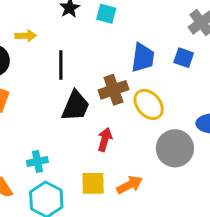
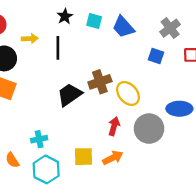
blue trapezoid: (143, 58) -> (123, 27), moved, turned 130
black line: (61, 65) -> (58, 48), moved
black trapezoid: (75, 106) -> (70, 95), turned -148
red arrow: (105, 140) -> (114, 126), moved

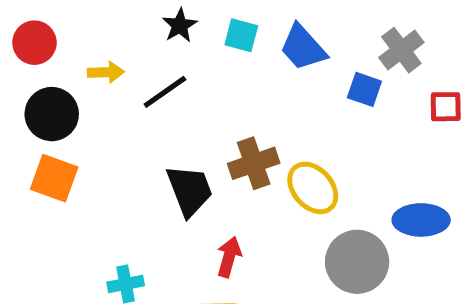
black line: (58, 48) -> (165, 92), turned 55
blue square: (156, 56) -> (364, 89), moved
black trapezoid: (70, 95) -> (190, 190), turned 104
red arrow: (114, 126) -> (229, 257), moved

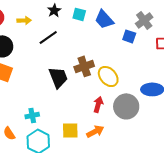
yellow arrow: (106, 72) -> (24, 20), moved
red arrow: (229, 257) -> (98, 104), moved

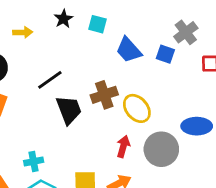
blue trapezoid: (104, 19) -> (129, 50), moved
black line: (48, 37) -> (50, 80), moved

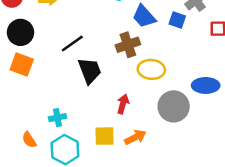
brown cross: (104, 95) -> (128, 45), moved
yellow ellipse: (137, 108) -> (151, 69), turned -45
red arrow: (123, 147) -> (123, 104), moved

